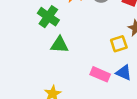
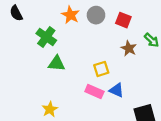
yellow square: (119, 44) -> (101, 69), moved

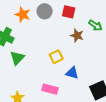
green triangle: (57, 63) -> (17, 58), turned -42
pink rectangle: (94, 92) -> (50, 89), moved

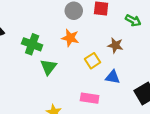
orange star: (23, 15) -> (70, 38), moved
brown star: (77, 35) -> (115, 45), moved

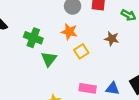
yellow square: (93, 61) -> (81, 51), moved
blue triangle: (113, 77) -> (113, 89), moved

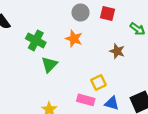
yellow square: (81, 51) -> (98, 82), moved

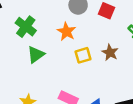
yellow square: (98, 82) -> (83, 55), moved

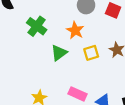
green triangle: (36, 55) -> (59, 53), moved

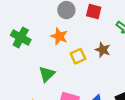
green triangle: (59, 53) -> (47, 74), moved

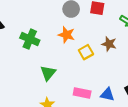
green triangle: (47, 74) -> (48, 73), moved

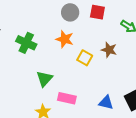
yellow square: (86, 52) -> (85, 58), turned -32
pink rectangle: (82, 93) -> (67, 98), moved

